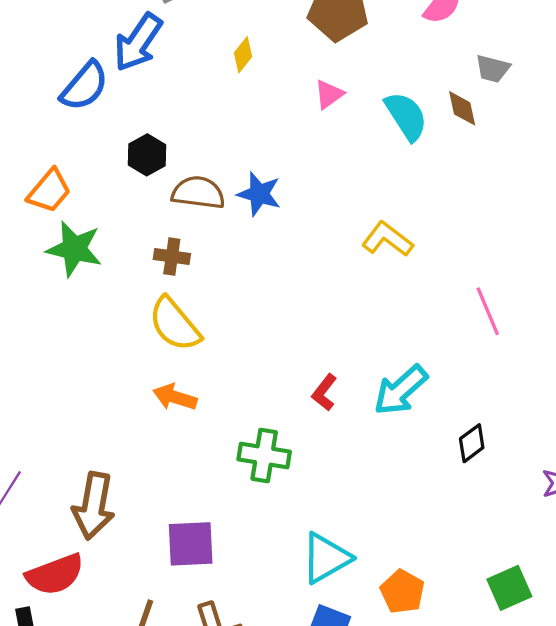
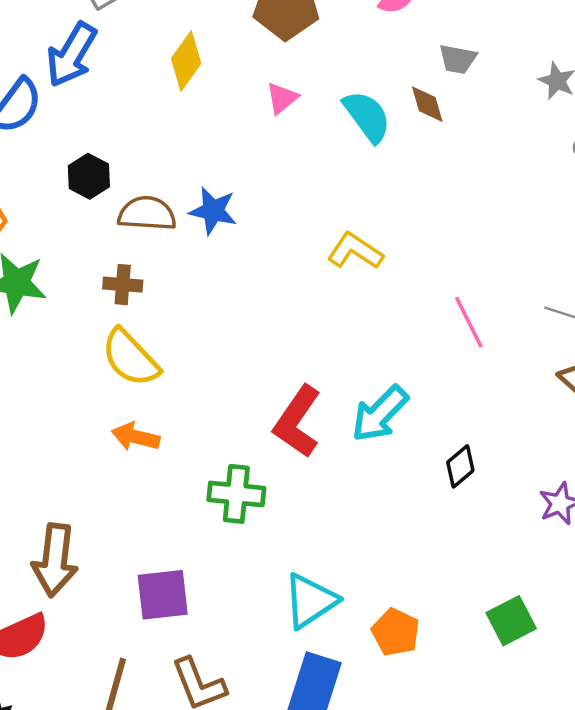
yellow diamond: (243, 55) -> (186, 61), size x1.5
red L-shape: (324, 392) -> (297, 421), size x1.8

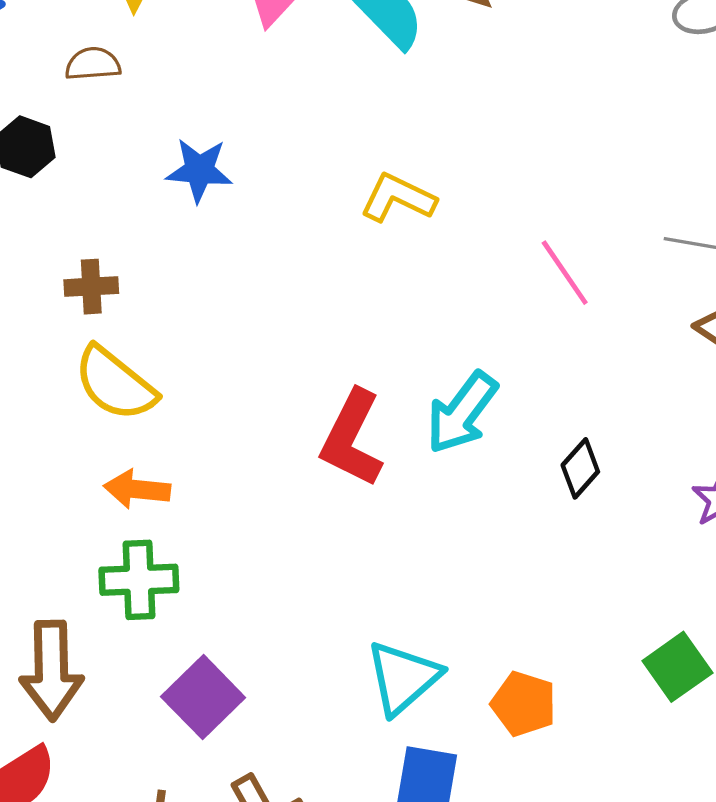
brown semicircle: (147, 214) -> (93, 64), moved, size x0.7
green cross: (236, 494) -> (139, 580), moved
purple square: (163, 595) -> (203, 697), turned -30

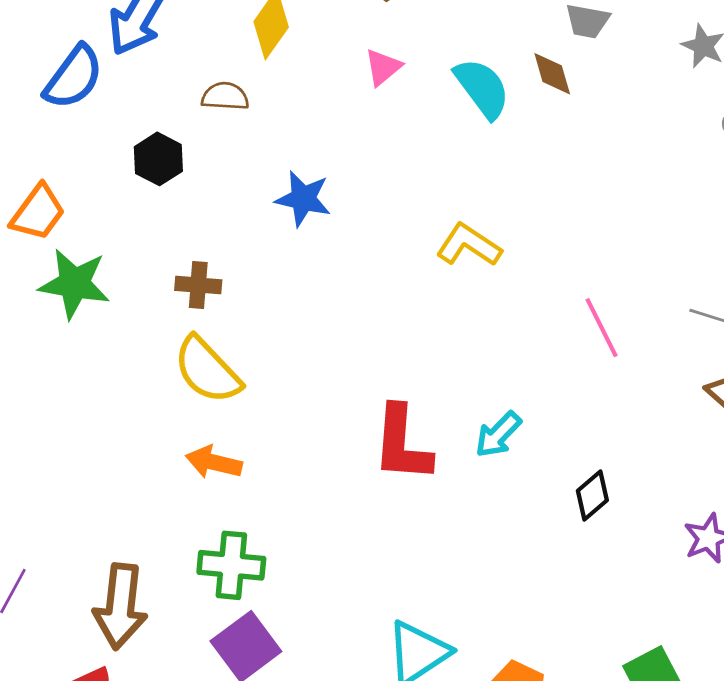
cyan arrow: (462, 413) -> (498, 435), size x0.7
red L-shape: (352, 438) -> (402, 444), turned -30
green cross: (139, 580) -> (231, 565), moved

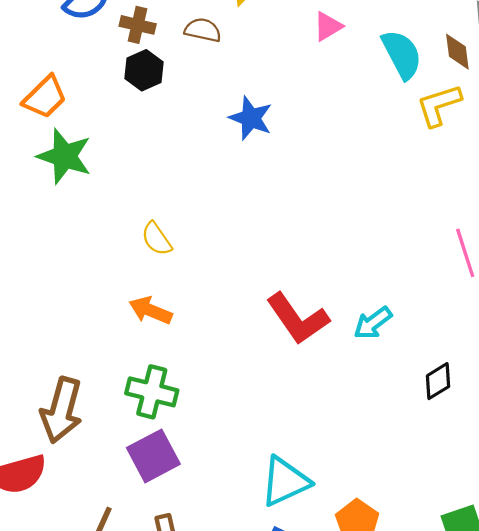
yellow L-shape: (469, 245) -> (439, 105), moved, turned -60
brown cross: (198, 285) -> (138, 25), moved
yellow semicircle: (207, 370) -> (157, 239), size x0.6
red L-shape: (402, 444) -> (298, 319), turned -48

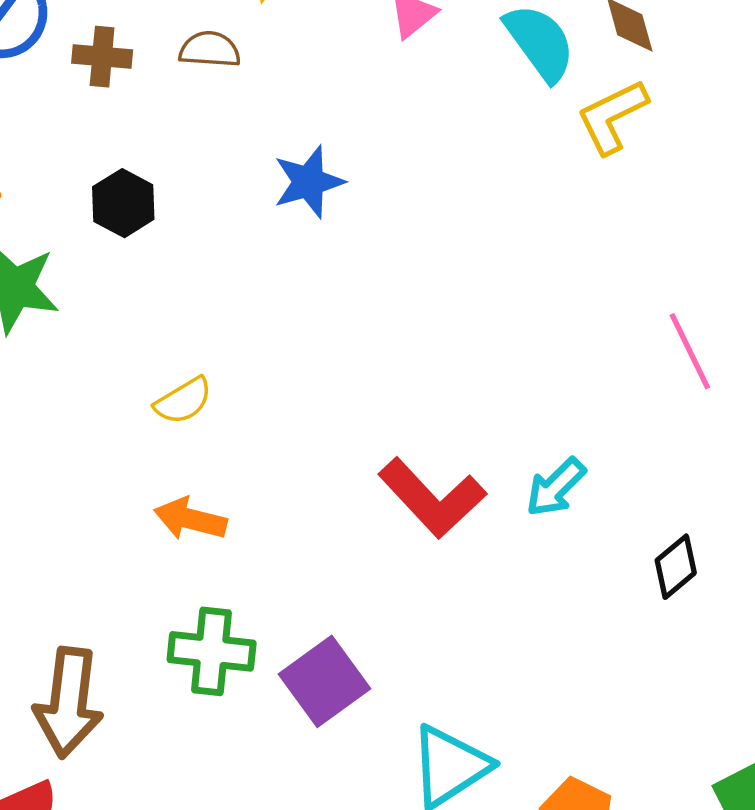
black hexagon: (144, 70) -> (123, 203), moved
blue star: (251, 118) -> (309, 182), turned -30
yellow semicircle: (157, 239) -> (183, 401), turned -78
purple square: (153, 456) -> (324, 681), moved

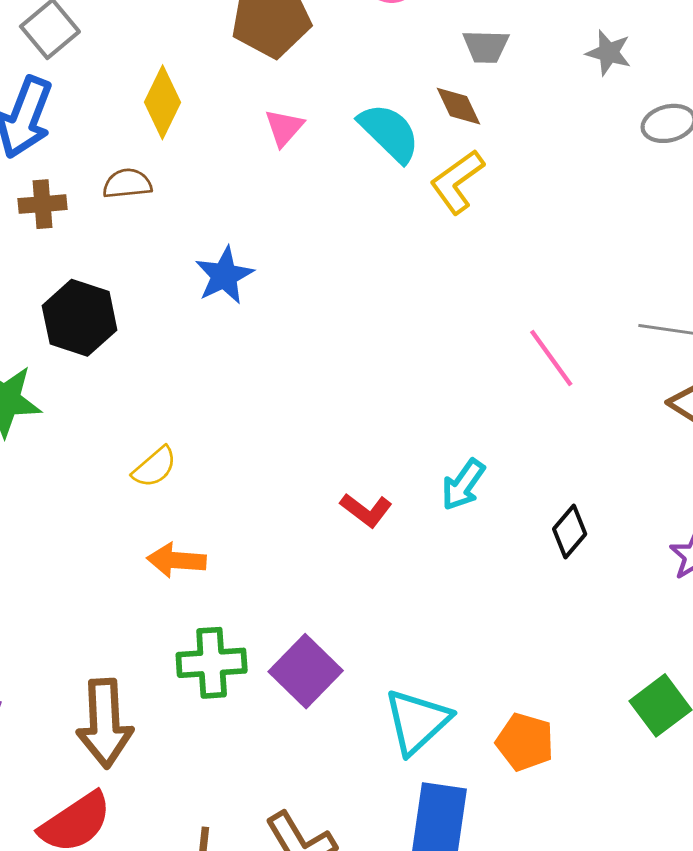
black hexagon: (123, 203) -> (80, 318), size x1.4
red L-shape: (432, 498) -> (366, 510), size x0.6

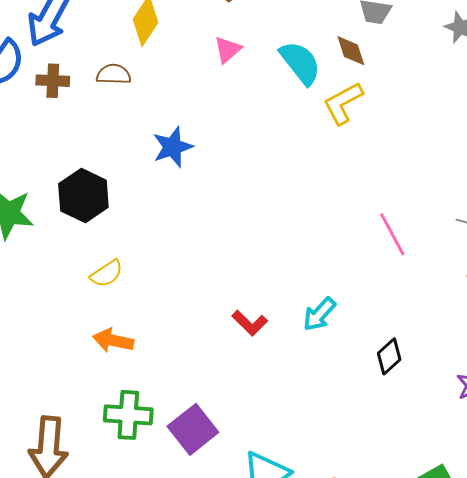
black hexagon: (80, 318) -> (83, 196), moved

